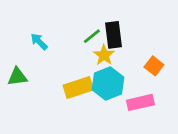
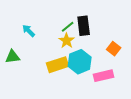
yellow star: (104, 55) -> (67, 41), moved

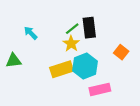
pink rectangle: (104, 76) -> (100, 89), moved

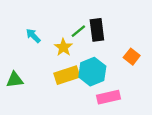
yellow star: (71, 44) -> (63, 47), moved
green triangle: (14, 61) -> (15, 80), moved

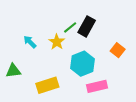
black rectangle: (97, 30) -> (87, 26), turned 36
cyan arrow: (33, 36) -> (30, 42), moved
yellow rectangle: (67, 75) -> (47, 85), moved

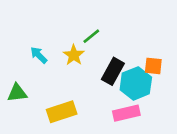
black rectangle: (87, 26) -> (113, 71), moved
orange square: (118, 50) -> (153, 66), turned -32
cyan hexagon: (83, 64) -> (136, 83), moved

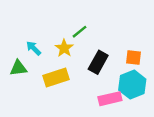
cyan hexagon: (136, 83) -> (132, 85), moved
green triangle: (17, 93) -> (18, 68), moved
yellow rectangle: (62, 112) -> (56, 78), moved

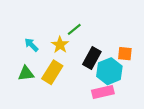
green triangle: (18, 68) -> (26, 73), moved
yellow rectangle: (56, 78) -> (52, 72), turned -40
cyan hexagon: (132, 85) -> (109, 71), moved

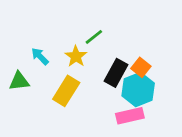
orange square: (125, 54) -> (141, 67), moved, turned 32
green triangle: (26, 73) -> (19, 81), moved

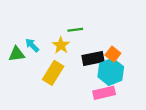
green line: (94, 37) -> (75, 30), turned 32
black rectangle: (116, 73) -> (93, 59), turned 50
green triangle: (19, 81) -> (17, 54), moved

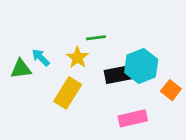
orange square: (113, 54) -> (171, 90), moved
cyan hexagon: (111, 72) -> (141, 66), moved

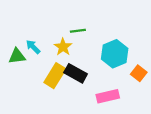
black rectangle: (119, 75) -> (76, 73), moved, turned 40

